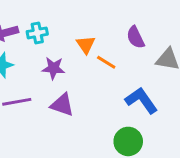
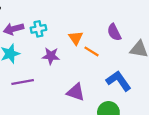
purple triangle: (62, 105) -> (76, 92), moved

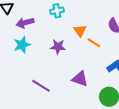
cyan cross: (38, 29) -> (57, 11), moved
purple line: (23, 82) -> (41, 86), moved, turned 42

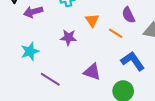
orange line: (94, 43) -> (116, 33), moved
cyan star: (22, 45) -> (30, 51), moved

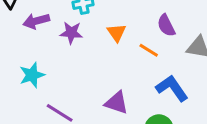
purple star: (68, 37) -> (71, 33), moved

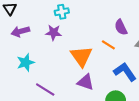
purple arrow: (36, 21) -> (20, 31), moved
orange triangle: (117, 33) -> (81, 56), moved, size x1.6

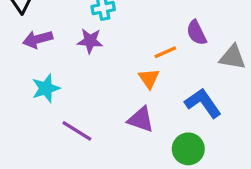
orange line: (108, 45) -> (165, 52), moved, turned -56
orange triangle: (81, 56) -> (149, 78), moved, size x0.6

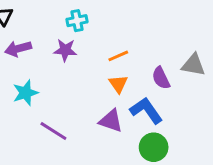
purple semicircle: (196, 33) -> (161, 78), moved
orange line: (165, 52) -> (118, 56), moved
blue L-shape: (203, 103) -> (146, 110), moved

